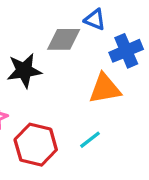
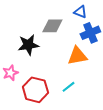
blue triangle: (95, 20) -> (80, 12), moved

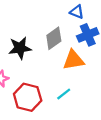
gray diamond: (52, 26) -> (54, 38), moved, turned -35

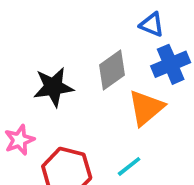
orange triangle: (74, 60) -> (146, 108), turned -30

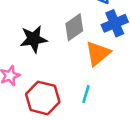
cyan line: (129, 166) -> (86, 94), turned -36

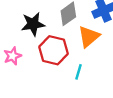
red hexagon: (43, 98) -> (53, 50), moved

